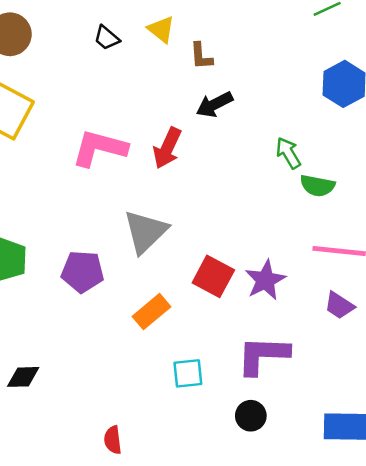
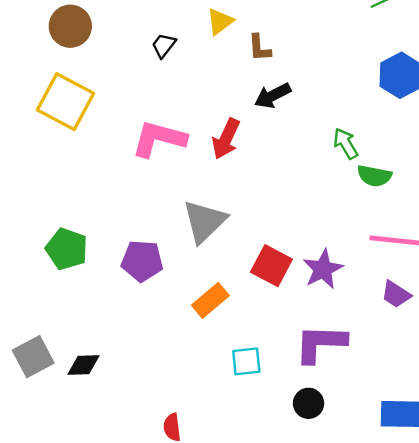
yellow triangle: (161, 29) -> (220, 21), turned 44
black trapezoid: (107, 38) -> (164, 45), moved, turned 88

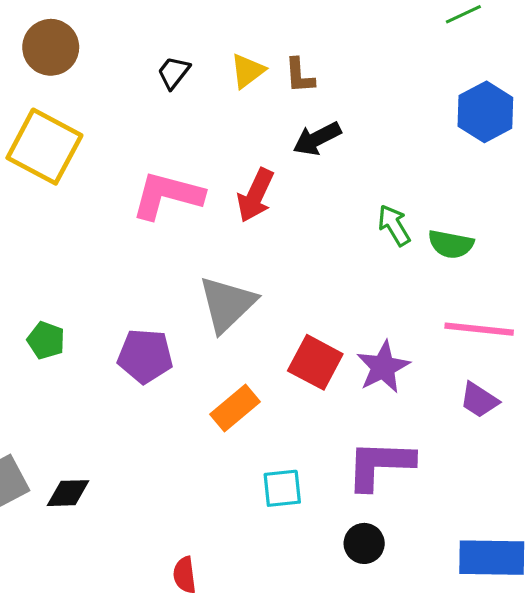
yellow triangle: (220, 21) -> (248, 71), moved
green arrow: (346, 144) -> (394, 225), moved
green pentagon: (67, 249) -> (46, 340), size x0.7

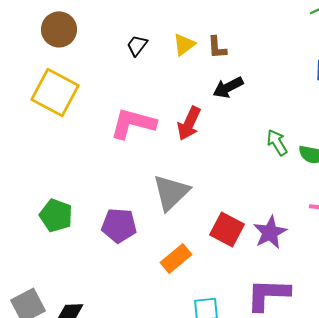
green pentagon: (46, 340) -> (56, 215), size x1.4

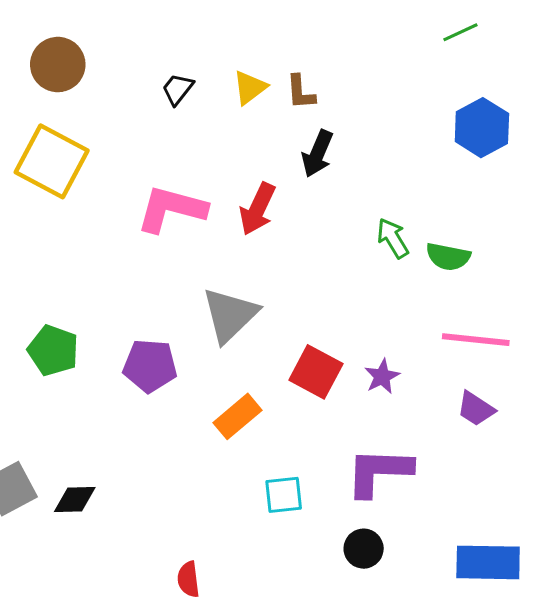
black arrow: (228, 87) -> (317, 154), turned -40
purple star: (270, 232) -> (382, 376), size x0.7

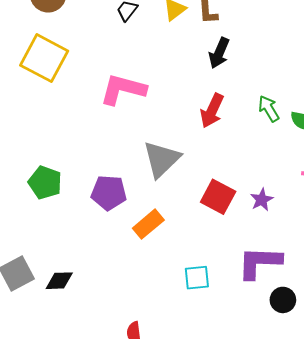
red arrow: (258, 209) -> (212, 111), moved
orange rectangle: (238, 416) -> (148, 224), moved
black circle: (364, 549) -> (283, 300), moved

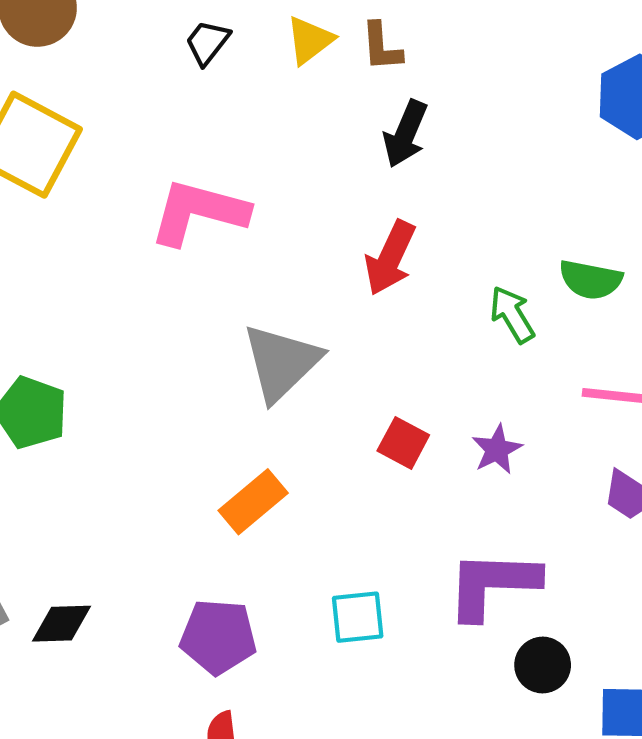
green arrow: (269, 109) -> (512, 315), moved
purple pentagon: (109, 193) -> (218, 637), moved
red square: (218, 197) -> (403, 443), size x0.7

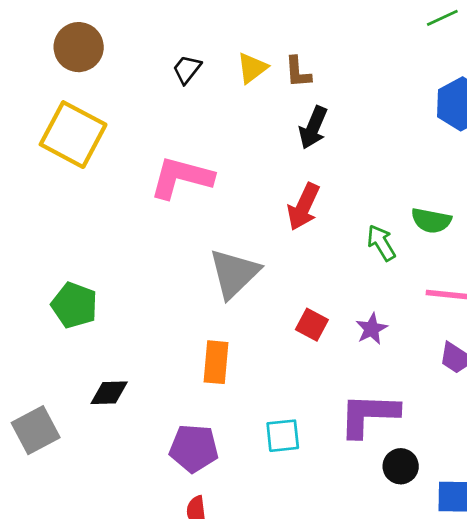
orange rectangle: (253, 502) -> (216, 362), turned -45
black diamond: (62, 624) -> (109, 393), moved

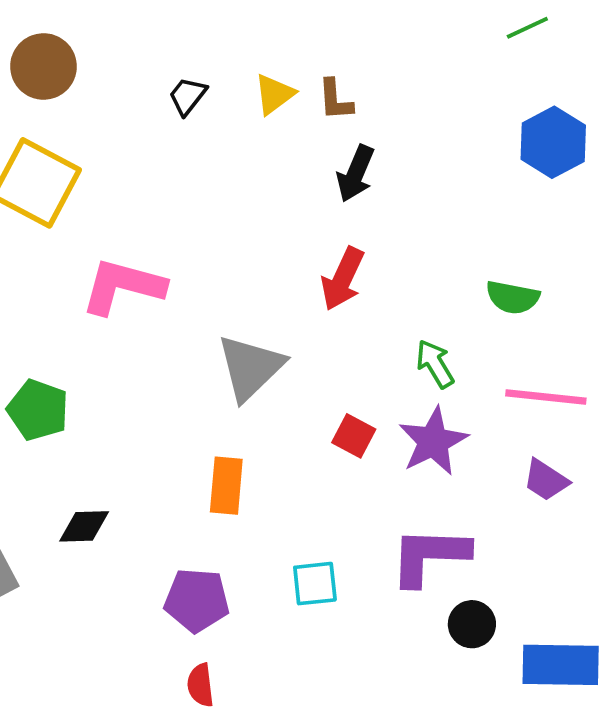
pink L-shape: (181, 178) -> (123, 286), moved
green arrow: (381, 243) -> (435, 364), moved
purple star: (371, 329) -> (433, 441), size x1.6

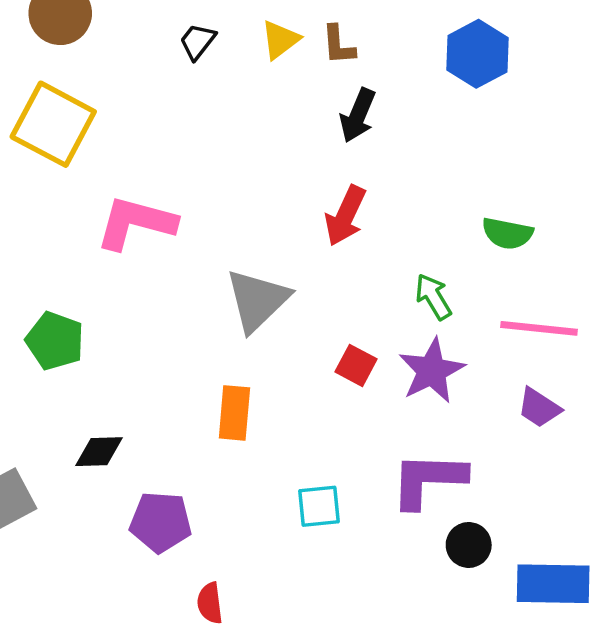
blue hexagon: (553, 142) -> (477, 54), moved
purple pentagon: (197, 600) -> (161, 522), moved

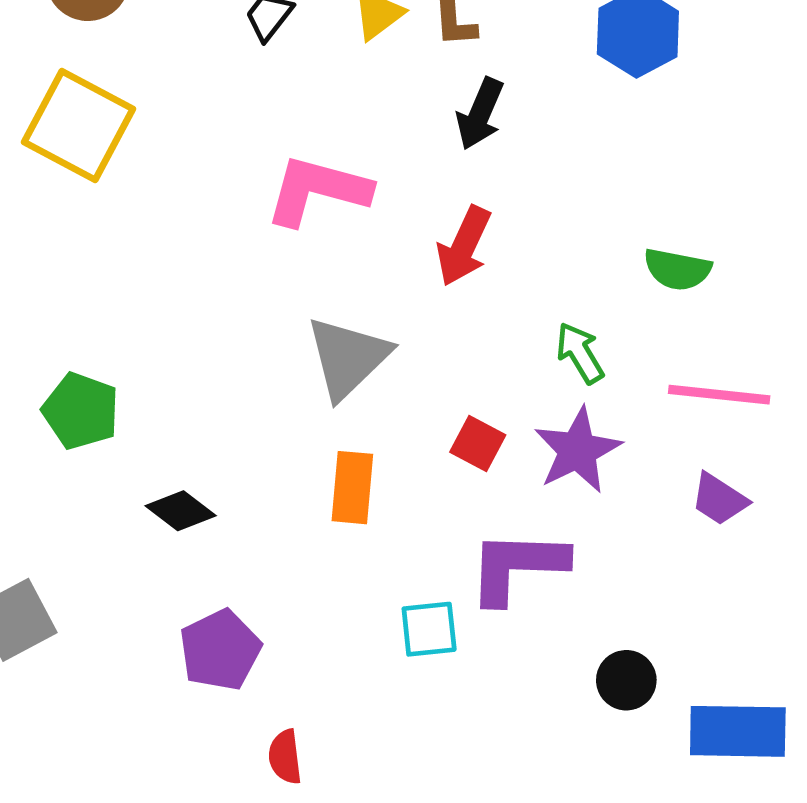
pink L-shape: (136, 223) -> (318, 190), moved
orange rectangle: (234, 413) -> (352, 488), moved
black diamond: (99, 452) -> (181, 511), moved, turned 39
purple L-shape: (428, 480) -> (517, 566), moved
purple pentagon: (161, 522) -> (220, 650), turned -30

